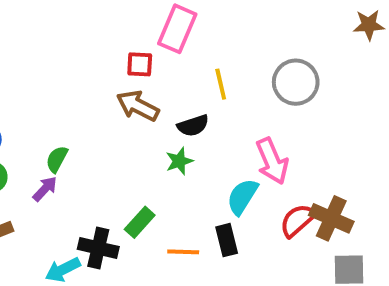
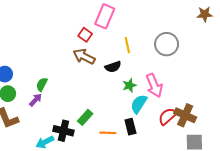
red square: (140, 64) -> (85, 35), turned 32
green star: (179, 161) -> (129, 85), moved

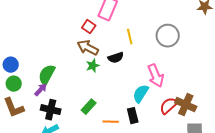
green semicircle: (42, 84) -> (47, 75), size x1.5
green star: (129, 85) -> (93, 66), moved
black cross: (63, 131) -> (51, 110), moved

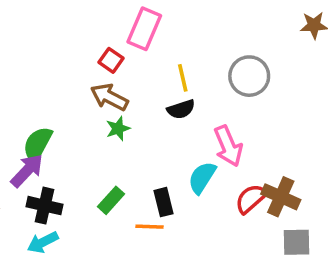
black semicircle: (116, 58) -> (181, 109), moved
purple arrow: (41, 90) -> (27, 171), size x1.5
black rectangle: (133, 116) -> (163, 202), moved

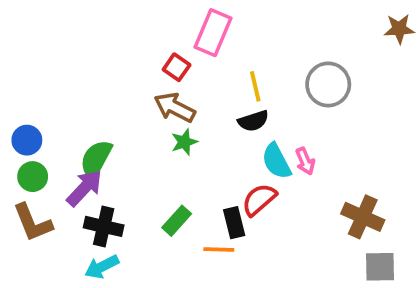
pink arrow: (228, 146) -> (305, 161), size x0.6
cyan semicircle: (202, 178) -> (276, 161), moved, turned -60
red semicircle: (251, 199) -> (259, 200), moved

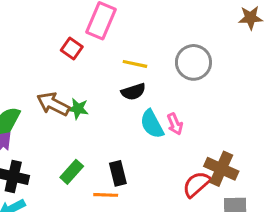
yellow line: (255, 86) -> (135, 64), turned -65
brown arrow: (175, 107) -> (53, 104), moved
green star: (184, 142) -> (78, 109), turned 30
red semicircle: (259, 200) -> (197, 184), moved

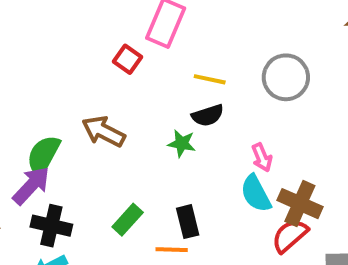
green star: (78, 109) -> (182, 143), moved
cyan semicircle: (152, 124) -> (256, 194), moved
brown cross: (221, 169) -> (300, 204), moved

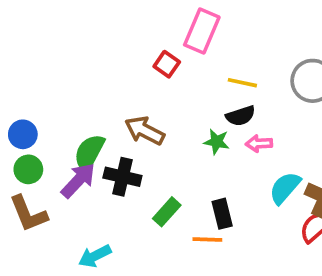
pink arrow: (262, 157) -> (259, 144), moved, turned 110
cyan semicircle: (256, 194) -> (285, 188), turned 69
black cross: (51, 226) -> (122, 177), moved

